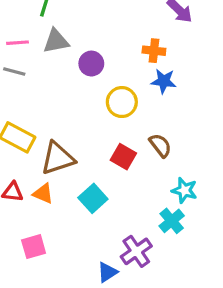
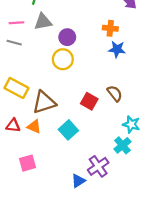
yellow circle: (122, 102) -> (63, 59), moved

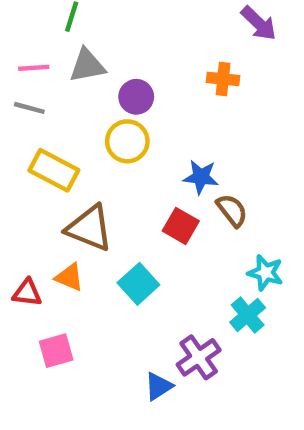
blue star: (117, 49) -> (201, 177), moved
yellow rectangle: (16, 88) -> (54, 170), moved
brown triangle: (44, 102) -> (89, 228), turned 40
red triangle: (13, 126) -> (27, 293), moved

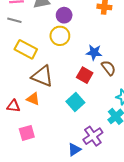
cyan square: (138, 284) -> (75, 102), moved

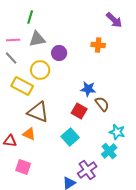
gray line: (14, 20) -> (11, 58), turned 32
yellow circle: (60, 36) -> (40, 70), moved
pink square: (27, 133) -> (23, 167), turned 35

